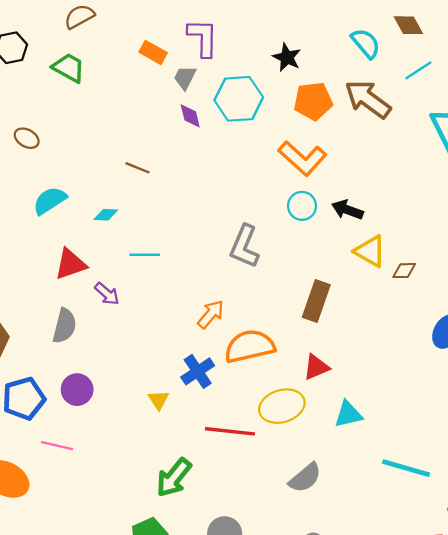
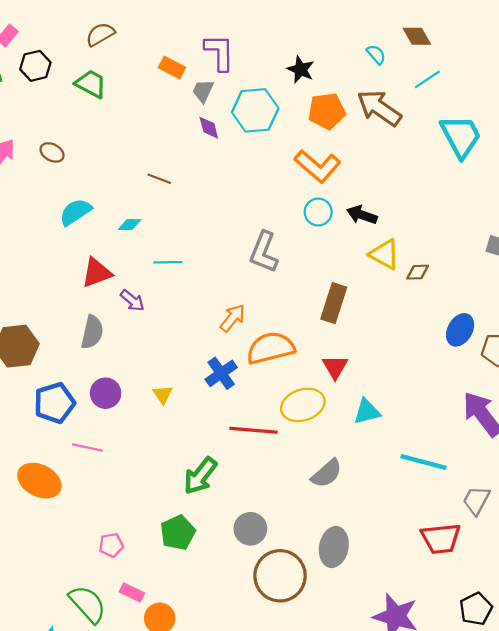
cyan semicircle: (366, 43) -> (376, 54), size x0.7
red triangle: (316, 367) -> (335, 367), turned -36
yellow triangle: (159, 400) -> (163, 394), moved

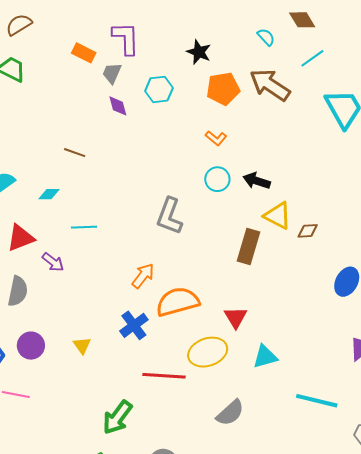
cyan hexagon: (255, 110) -> (159, 89), size x0.7
orange L-shape: (318, 166) -> (216, 138), size x0.5
brown rectangle: (334, 303) -> (248, 246), moved

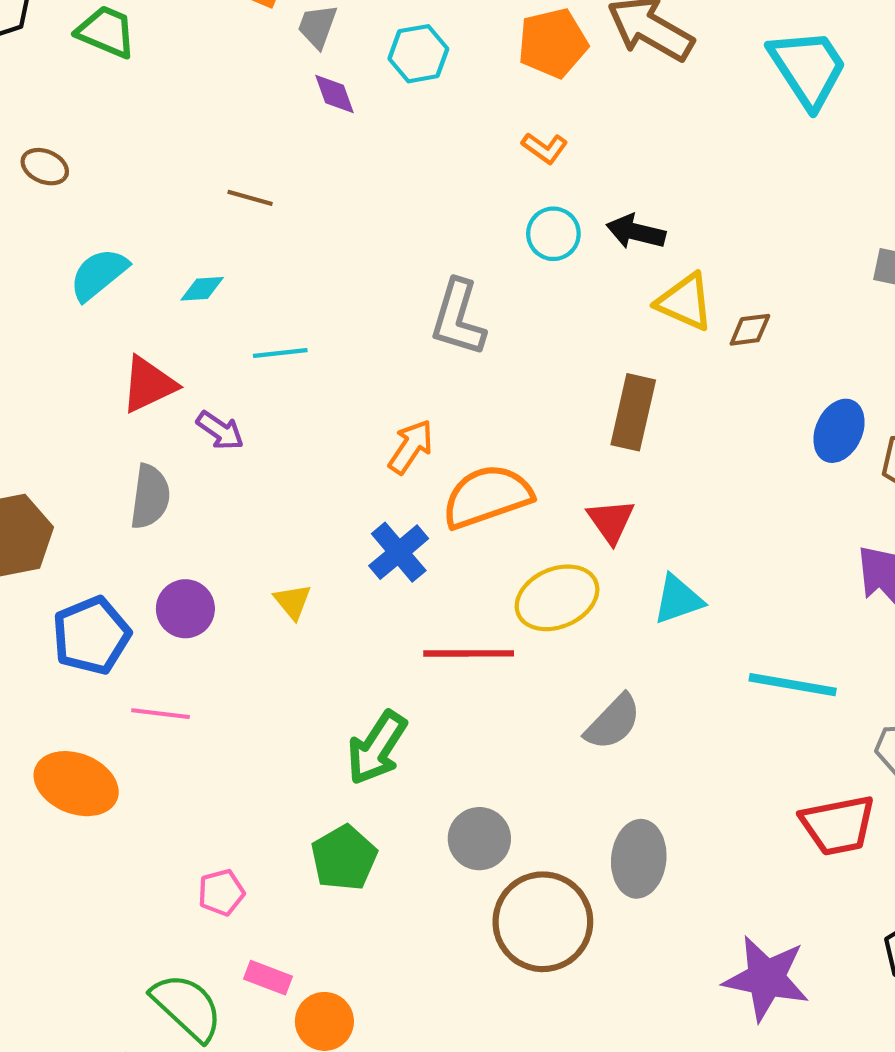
brown rectangle: (248, 246) -> (633, 412), moved

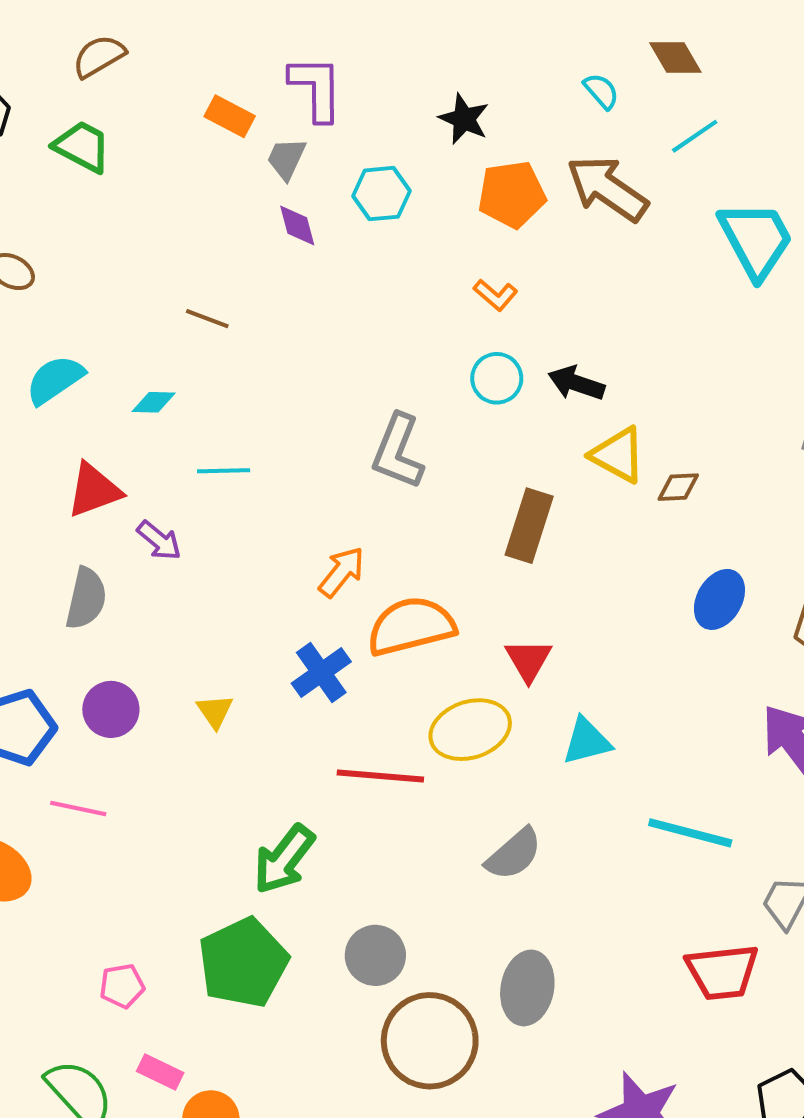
brown rectangle: (633, 412) -> (529, 526), moved
blue ellipse: (839, 431) -> (719, 599), moved
green pentagon: (344, 858) -> (243, 963), size x1.4

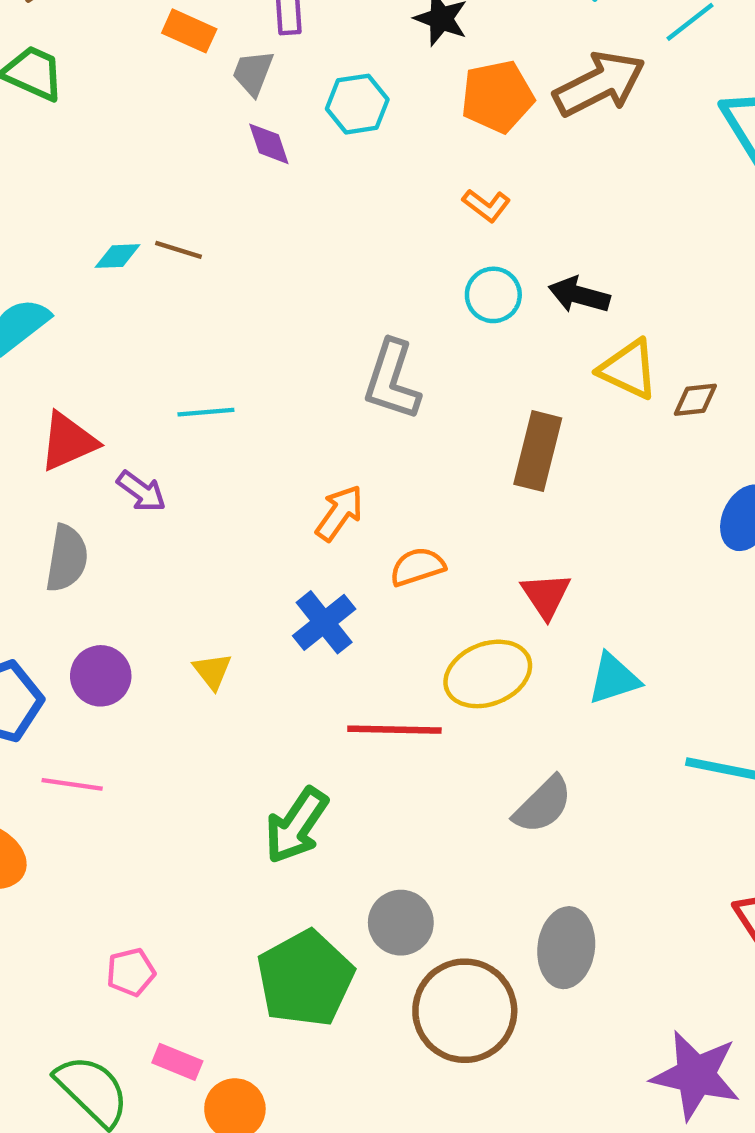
brown arrow: (607, 189) -> (599, 84), turned 122
cyan diamond: (154, 402) -> (117, 256), moved
orange semicircle: (411, 626) -> (417, 567), size x0.6
green pentagon: (243, 963) -> (305, 979), moved

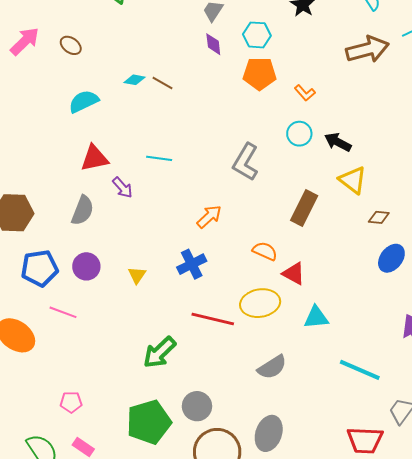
orange pentagon: (497, 96) -> (260, 74), moved
brown diamond: (695, 400) -> (379, 217), moved
orange semicircle: (417, 567) -> (265, 251), moved, turned 30
red triangle: (546, 595) -> (294, 274), turned -40

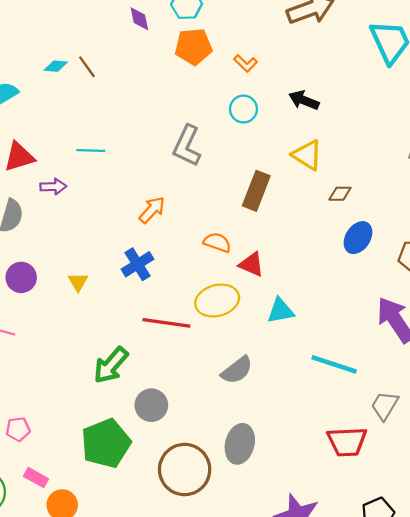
brown line: (162, 83) -> (87, 67), turned 30
black arrow: (338, 142) -> (304, 100), moved
purple arrow: (122, 188) -> (53, 187), turned -45
gray circle: (197, 406) -> (151, 405), moved

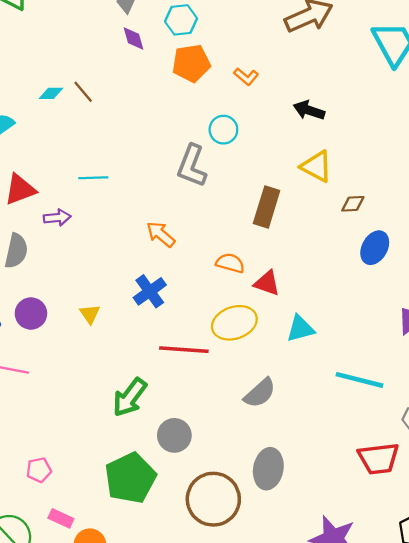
cyan circle: (243, 109) -> (223, 130), moved
orange arrow: (152, 210) -> (161, 234), turned -88

